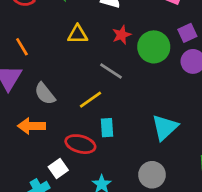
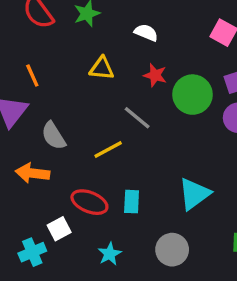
red star: (122, 35) -> (155, 75), turned 30
cyan rectangle: (107, 128) -> (132, 202), moved

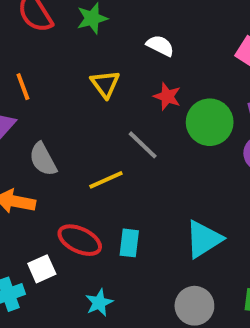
yellow triangle: (102, 68) -> (105, 84), turned 44
gray circle: (172, 250) -> (194, 306), moved

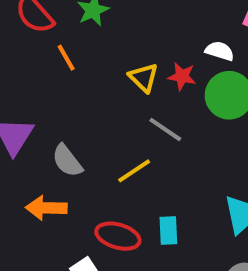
white semicircle: (160, 46) -> (220, 51), moved
yellow triangle: (105, 84) -> (144, 78), moved
orange line: (23, 87) -> (66, 58), moved

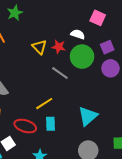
gray line: (165, 129) -> (60, 73), moved
yellow line: (134, 171) -> (44, 104), moved

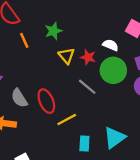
green star: (15, 13) -> (53, 31), moved
cyan rectangle: (50, 124) -> (84, 144), moved
red ellipse: (25, 126) -> (46, 101), moved, turned 45

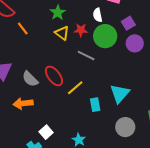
green star: (53, 31) -> (58, 13), moved
white semicircle: (111, 45) -> (98, 15), turned -112

